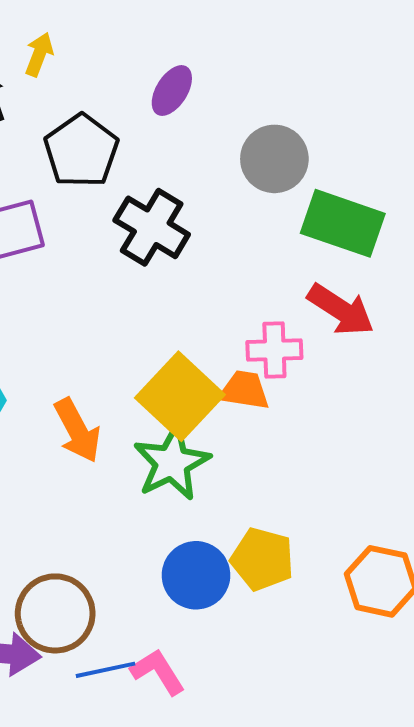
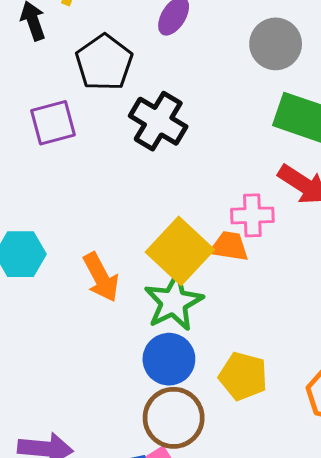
gray circle: (274, 159) -> (276, 44), moved
blue circle: (196, 575) -> (169, 359), moved
brown circle: (55, 613) -> (174, 418), moved

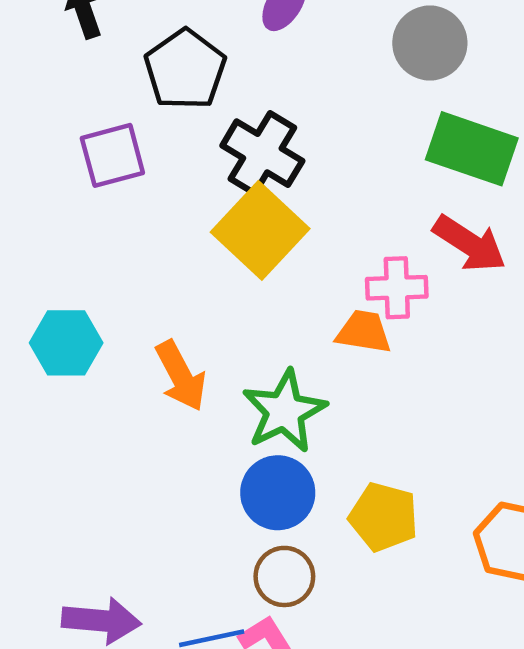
yellow square: (180, 251) -> (260, 230), moved
brown circle: (174, 418) -> (284, 576), size x0.7

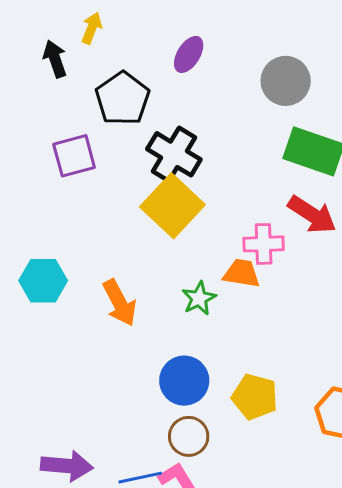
green star: (284, 411) -> (199, 298), moved, size x0.6

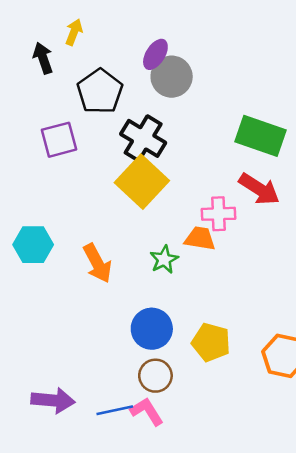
gray circle: (286, 81) -> (172, 77), moved

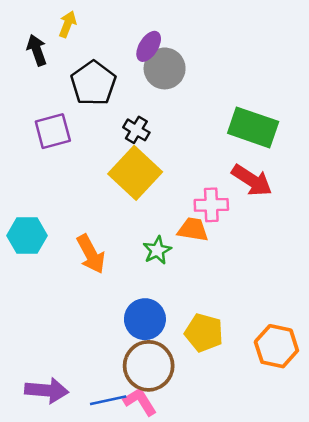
black cross: (143, 138) -> (136, 130), size x0.6
brown circle: (155, 376) -> (149, 366), size x1.5

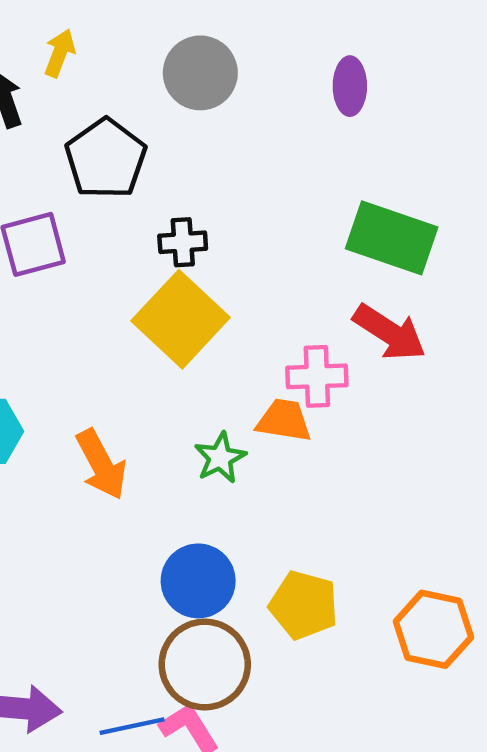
purple ellipse: (149, 46) -> (350, 86), moved, turned -32
gray circle: (165, 68) -> (200, 73), moved
black cross: (136, 130) -> (183, 242), turned -35

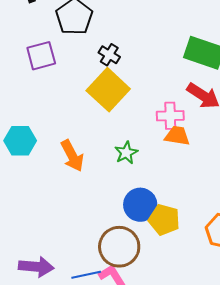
black cross: (183, 242) -> (109, 55), turned 35
orange trapezoid: (284, 420) -> (177, 136), moved
blue circle: (198, 581) -> (140, 205), moved

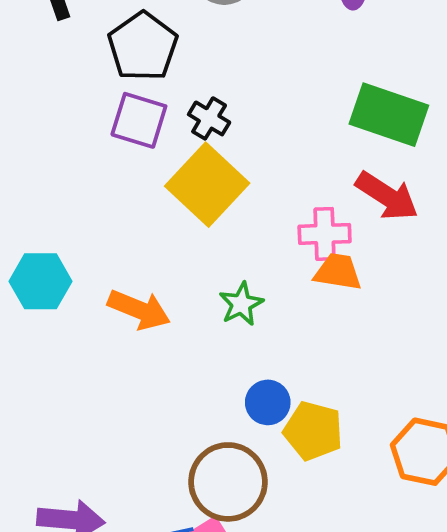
purple square: (41, 56) -> (139, 120), moved, turned 32
orange arrow: (72, 156) -> (139, 310), turned -40
blue circle: (140, 205) -> (268, 402), size x0.7

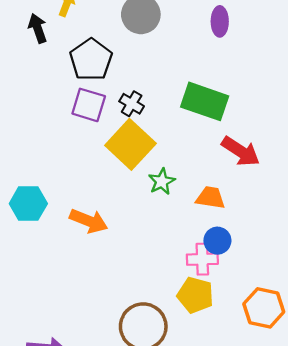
green rectangle: (389, 115) -> (205, 101), moved
pink cross: (325, 234) -> (202, 259), moved
green star: (241, 304) -> (162, 181), moved
blue circle: (268, 402) -> (217, 241), moved

